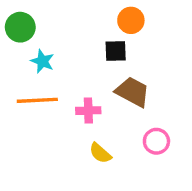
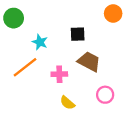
orange circle: (131, 20) -> (113, 13), moved
cyan star: (42, 61) -> (40, 42), moved
orange line: (37, 100) -> (25, 67), turned -35

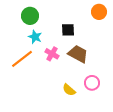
green circle: (14, 18) -> (30, 16), moved
pink cross: (59, 74) -> (52, 54), moved, turned 32
yellow semicircle: (67, 103) -> (69, 90), moved

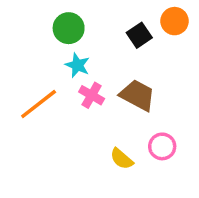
green circle: (30, 16) -> (69, 28), moved
black square: (68, 30) -> (139, 35), moved, turned -32
cyan star: (35, 37) -> (77, 65), moved

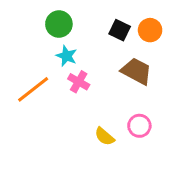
orange circle: (175, 21) -> (150, 30), moved
black square: (139, 35) -> (120, 30), turned -30
brown trapezoid: (137, 95) -> (136, 71), moved

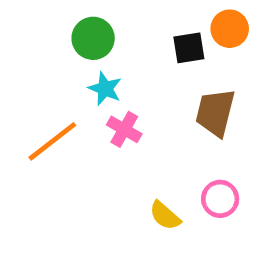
black square: (120, 30) -> (189, 48), turned -35
orange circle: (150, 30) -> (230, 29), moved
brown trapezoid: (136, 71) -> (215, 113), turned -104

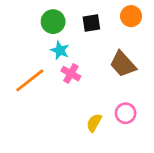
black square: (189, 48) -> (91, 23), moved
brown trapezoid: (215, 113) -> (123, 64), turned -56
yellow semicircle: (165, 216) -> (94, 123), turned 78

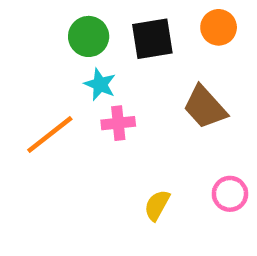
black square: (91, 23) -> (152, 39), size x1.4
pink cross: (71, 74) -> (118, 123), turned -36
pink circle: (126, 113) -> (230, 194), moved

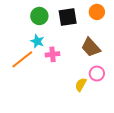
cyan star: (100, 84) -> (37, 41), moved
pink circle: (230, 194) -> (97, 74), moved
yellow semicircle: (157, 205) -> (81, 85), moved

